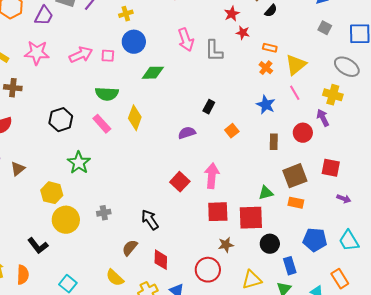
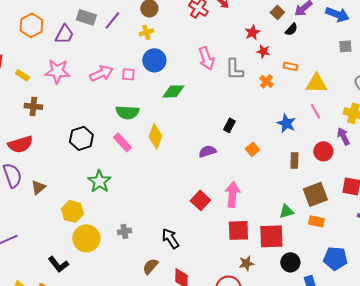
gray square: (325, 28) -> (345, 46), turned -32
yellow triangle: (296, 65) -> (316, 83), turned 40
orange cross: (266, 68) -> (266, 81), moved

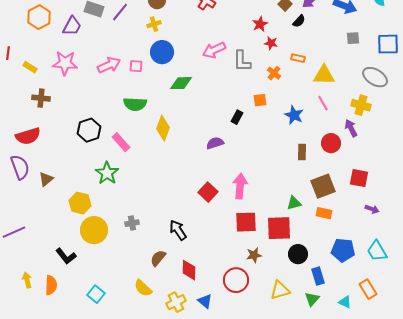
pink arrow: (206, 58) -> (214, 50), turned 85
pink rectangle: (122, 142) -> (121, 142), moved
orange square: (252, 149) -> (260, 100), moved, turned 32

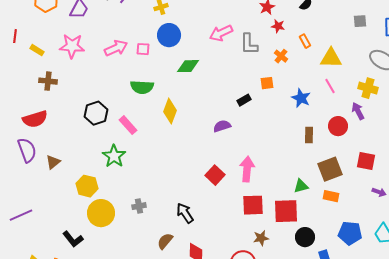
orange rectangle: (298, 58) -> (305, 41), turned 48
black rectangle: (237, 117) -> (244, 100), turned 32

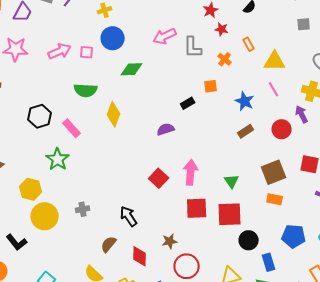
brown rectangle: (309, 135) -> (246, 131), moved, turned 56
green triangle: (301, 186) -> (232, 181), moved, turned -49
brown star: (261, 238) -> (170, 241), moved

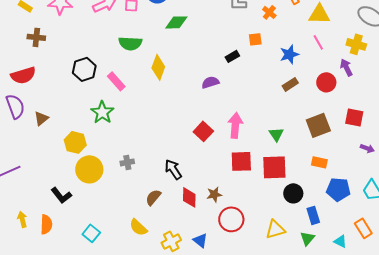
blue star: (245, 101) -> (289, 54), turned 30
orange rectangle: (275, 199) -> (319, 162), moved
red diamond: (140, 256) -> (189, 197), moved

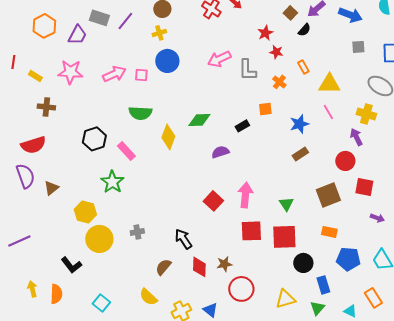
green diamond: (176, 22) -> (199, 120), moved
red circle: (326, 82) -> (345, 161), moved

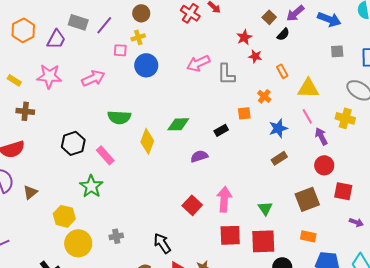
pink square: (141, 75) -> (120, 50), moved
orange cross: (279, 82) -> (264, 96), moved
purple arrow: (356, 137) -> (321, 136), moved

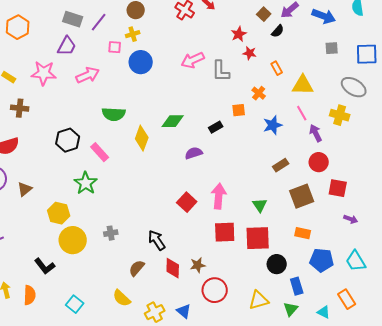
purple trapezoid: (56, 39) -> (67, 46), moved
brown rectangle: (279, 158) -> (281, 165), moved

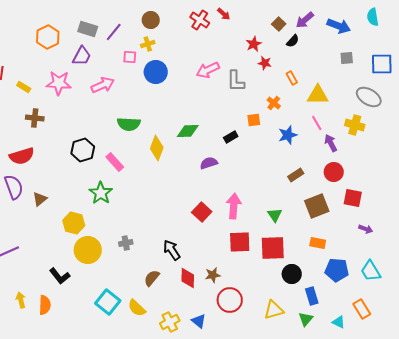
orange hexagon: (18, 27) -> (48, 37), moved
cyan square: (75, 304) -> (108, 302), moved, size x1.4

